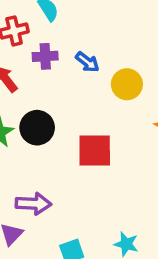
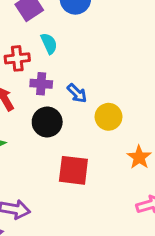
black circle: (37, 128) -> (47, 122), moved

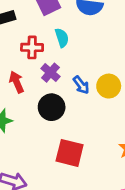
purple cross: (41, 84) -> (51, 73), turned 30
yellow circle: (109, 117) -> (109, 86), moved

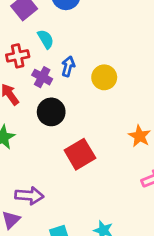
blue arrow: (81, 85) -> (68, 66), moved, turned -114
red square: (70, 153) -> (80, 154), turned -32

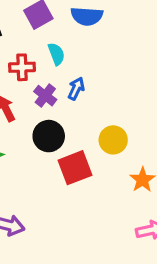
yellow circle: (104, 77) -> (113, 140), moved
red square: (80, 154) -> (75, 168), moved

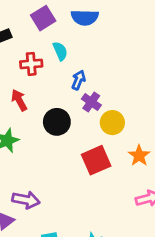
purple cross: (45, 96) -> (91, 102), moved
red square: (75, 168) -> (96, 160), moved

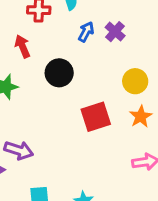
purple cross: (91, 102) -> (115, 32), moved
yellow circle: (112, 123) -> (135, 81), moved

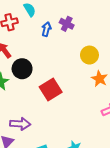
black circle: (59, 73) -> (22, 69), moved
red square: (96, 117) -> (51, 90), moved

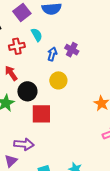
yellow circle: (89, 55) -> (58, 80), moved
red square: (51, 90) -> (41, 114), moved, turned 30

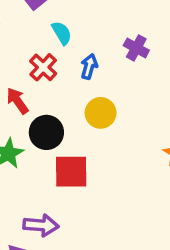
red cross: (17, 46) -> (43, 67), moved, turned -35
purple cross: (72, 50) -> (136, 48), moved

